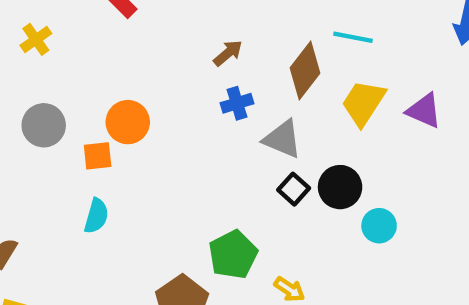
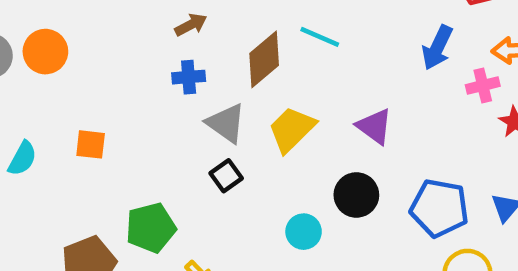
yellow trapezoid: (363, 103) -> (292, 129), moved
orange circle: (128, 122) -> (45, 52), moved
orange square: (98, 156) -> (91, 144), moved
black circle: (340, 187) -> (356, 195), moved

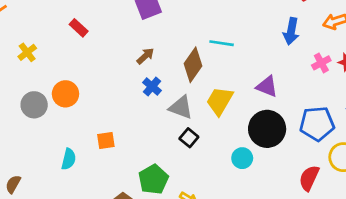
blue cross: (189, 77) -> (152, 87), turned -30
pink cross: (483, 86) -> (321, 63), moved
black circle: (356, 195) -> (267, 129), size x1.4

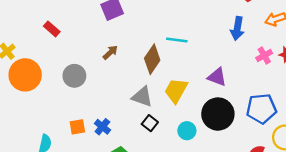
blue cross: (152, 87) -> (102, 127), moved
orange circle: (65, 94) -> (25, 75), moved, size x1.4
gray circle: (34, 105) -> (74, 76), moved
cyan circle: (242, 158) -> (187, 131), moved

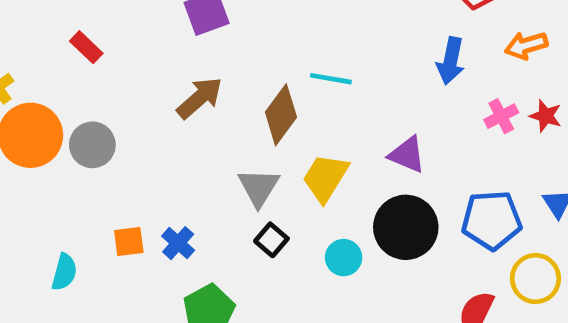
brown arrow: (110, 52) -> (200, 98), size x1.5
gray circle: (74, 76) -> (92, 145), moved
gray triangle: (142, 97) -> (259, 187), turned 40

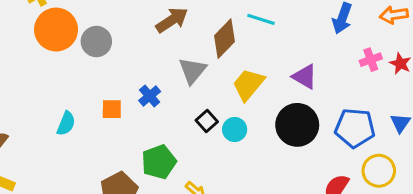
gray triangle: (259, 187) -> (192, 71), moved
blue cross: (178, 243) -> (150, 96), moved
cyan circle: (344, 258) -> (235, 129), moved

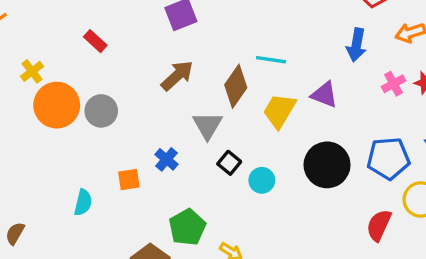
purple triangle: (305, 77) -> (324, 95), moved
yellow trapezoid: (248, 85) -> (279, 111), moved
black square: (207, 121) -> (229, 163), moved

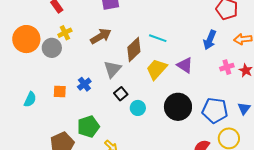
yellow cross: (32, 71) -> (65, 33), moved

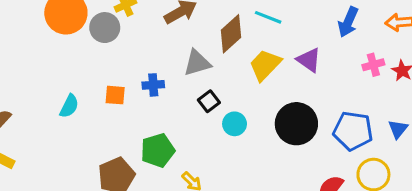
gray triangle: (112, 69) -> (197, 63), turned 30
blue cross: (84, 84) -> (153, 85), turned 32

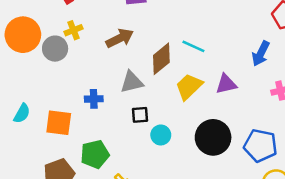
purple triangle: (309, 60) -> (226, 84), turned -50
orange square: (115, 95) -> (59, 123), moved, size x1.5
black square: (209, 101) -> (140, 115), turned 30

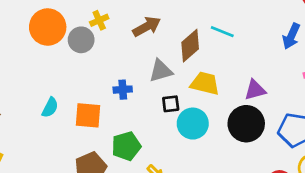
purple triangle: (226, 84) -> (255, 90), moved
yellow trapezoid: (189, 86) -> (205, 83), moved, turned 60
cyan circle: (161, 135) -> (193, 124), size x1.5

